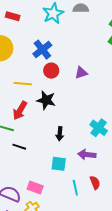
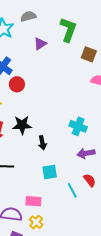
purple triangle: (81, 73) -> (40, 44), moved
black star: (46, 100) -> (22, 125), moved
purple arrow: (87, 155) -> (86, 153), moved

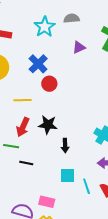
cyan line: (72, 190) -> (87, 186), moved

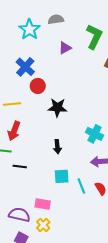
black star: (48, 125) -> (57, 108), moved

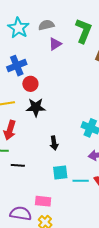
gray semicircle: (56, 19) -> (46, 25), moved
blue cross: (25, 67) -> (17, 66), turned 30
black star: (57, 108) -> (36, 107), moved
cyan line: (81, 186) -> (81, 181), turned -63

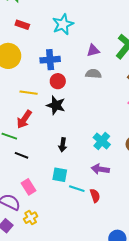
gray semicircle: (46, 25) -> (93, 74), moved
pink rectangle: (43, 201) -> (28, 187), moved, turned 35

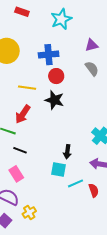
red rectangle: (22, 25) -> (22, 12), moved
gray semicircle: (93, 74) -> (92, 69), turned 49
black arrow: (63, 145) -> (67, 152), moved
pink rectangle: (28, 187) -> (16, 174), moved
cyan line: (77, 189) -> (75, 183), turned -42

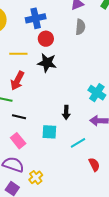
gray semicircle: (92, 69) -> (80, 27), turned 49
cyan square: (58, 170) -> (49, 132), moved
red semicircle: (94, 190) -> (94, 165), moved

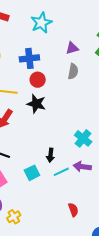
cyan square: (49, 132) -> (32, 173), turned -35
cyan line: (78, 143) -> (61, 172), moved

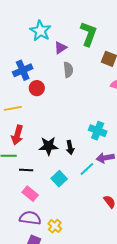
cyan star: (41, 23) -> (40, 31), moved
black star: (36, 104) -> (49, 146), moved
black arrow: (50, 155) -> (70, 147), moved

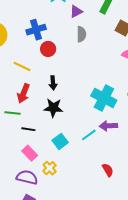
yellow line: (13, 108) -> (22, 66), turned 30
cyan cross: (98, 131) -> (104, 98), size x1.4
black arrow: (70, 147) -> (53, 83), moved
yellow cross: (55, 226) -> (50, 168), moved

